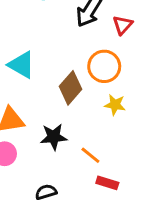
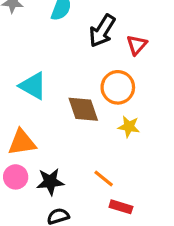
brown diamond: (70, 88) -> (83, 109), turned -60
black star: (54, 137) -> (50, 182), moved

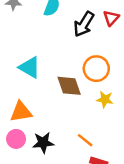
red triangle: (137, 45) -> (111, 18), moved

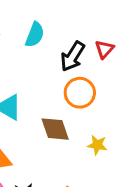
orange circle: (96, 69) -> (80, 93), moved

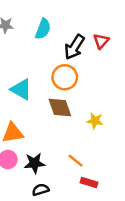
orange circle: (80, 93) -> (65, 77), moved

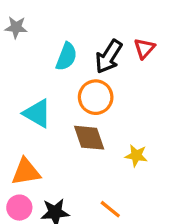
cyan semicircle: (43, 29) -> (66, 57), moved

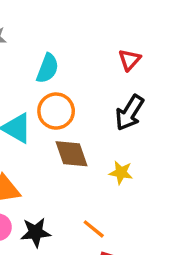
black arrow: (109, 57) -> (130, 113), moved
orange circle: (96, 97) -> (56, 111), moved

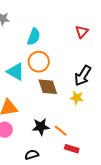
black arrow: (130, 113) -> (83, 76), moved
black star: (36, 232) -> (41, 127), moved

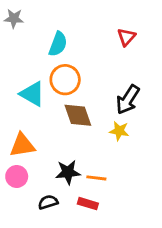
orange line: (61, 131) -> (96, 178), turned -32
red rectangle: (72, 149) -> (88, 204), moved
black semicircle: (32, 155) -> (48, 202), moved

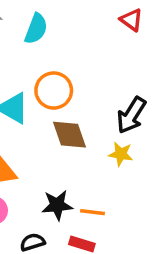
red triangle: (126, 37) -> (131, 20), moved, turned -36
cyan semicircle: (58, 44) -> (36, 29), moved

